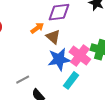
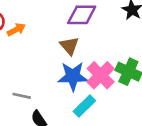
orange arrow: (37, 28) -> (16, 30), moved
gray line: (23, 80) -> (22, 96), turned 32

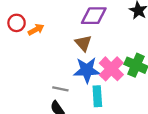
gray line: (22, 96) -> (60, 89), moved
cyan rectangle: (84, 106) -> (97, 96), turned -48

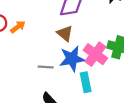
gray line: (60, 89) -> (46, 67), moved

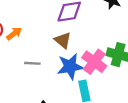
gray line: (46, 67) -> (32, 63), moved

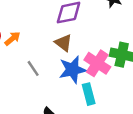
gray line: (32, 63) -> (33, 68), turned 56

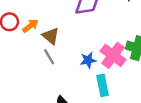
brown triangle: (63, 43) -> (51, 36), moved
blue star: (73, 70) -> (88, 60), size x0.6

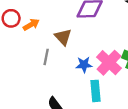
brown triangle: (51, 36) -> (63, 37), moved
gray line: (49, 57) -> (46, 57), turned 35

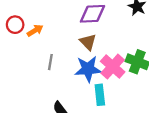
brown triangle: (63, 37) -> (88, 42), moved
blue star: (84, 65) -> (88, 69), size x1.6

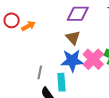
gray line: (50, 62) -> (40, 72), moved
cyan rectangle: (100, 95) -> (61, 82), moved

